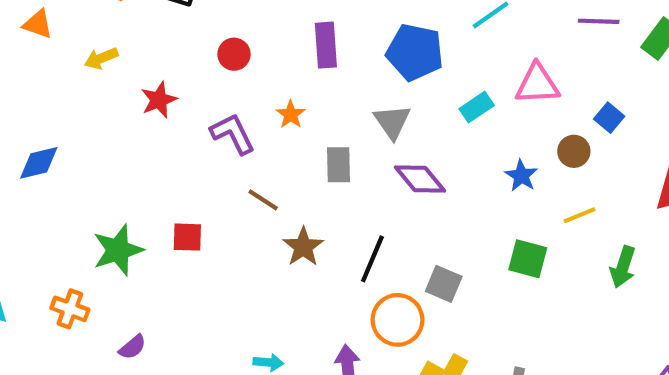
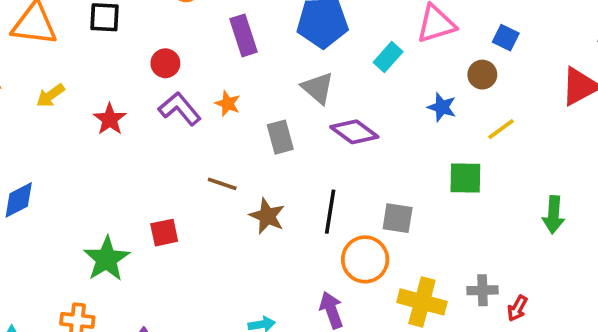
purple L-shape: (233, 134) -> (180, 109), moved
green arrow: (623, 267) -> (553, 215), moved

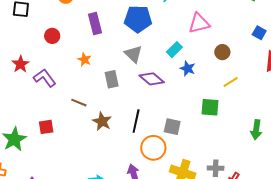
blue square: (506, 38) -> (259, 33), moved
cyan rectangle: (388, 57) -> (174, 50), moved
blue star: (442, 107) -> (188, 68), moved
purple L-shape: (180, 109) -> (45, 78), moved

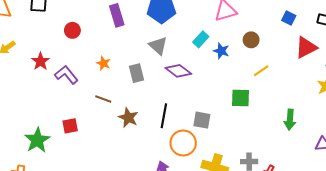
orange star: (84, 60) -> (103, 63), moved
blue star: (188, 68) -> (221, 51), moved

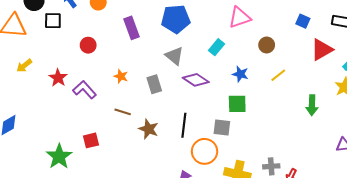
blue star: (221, 51) -> (240, 74), moved
green square: (241, 98) -> (237, 104), moved
green arrow: (290, 120) -> (312, 105), moved

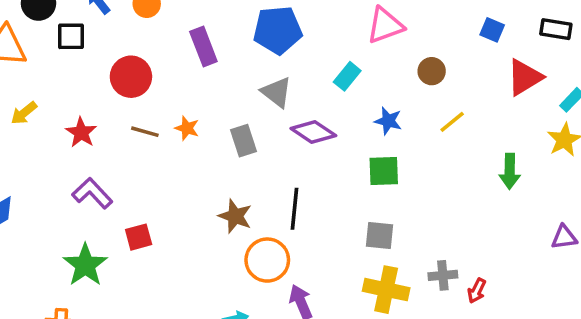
red circle: (88, 45) -> (131, 77), size x1.5
purple L-shape: (85, 90) -> (92, 193), moved
brown line: (123, 112) -> (145, 132), moved
gray square: (222, 127) -> (379, 235), moved
orange circle: (205, 151) -> (267, 260), moved

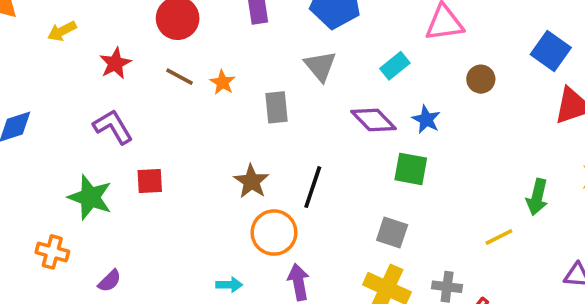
blue square: (492, 30) -> (551, 51), size x1.5
yellow line: (452, 122) -> (499, 237), moved
purple diamond: (313, 132) -> (373, 120), moved
green star: (85, 265) -> (90, 197), turned -30

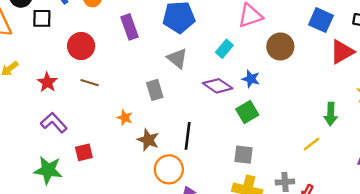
brown circle: (481, 79) -> (280, 46), size x1.5
orange star: (223, 82) -> (125, 118), moved
green square: (411, 169) -> (247, 112), turned -30

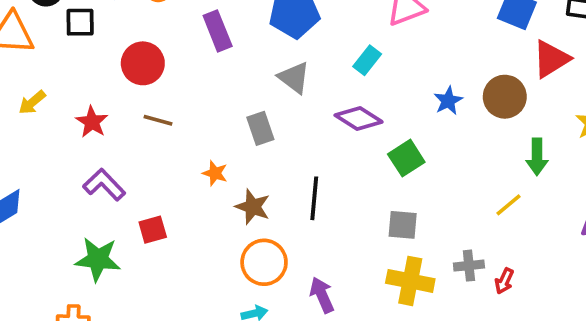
brown circle: (280, 46) -> (505, 97), moved
blue star: (251, 79) -> (448, 101), moved, turned 30
orange circle: (169, 169) -> (264, 262), moved

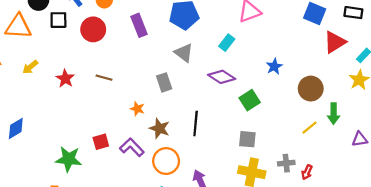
red circle: (143, 63) -> (93, 29), moved
brown circle: (505, 97) -> (311, 89), moved
green arrow: (537, 157) -> (334, 114), moved
purple L-shape: (104, 185) -> (132, 147), moved

